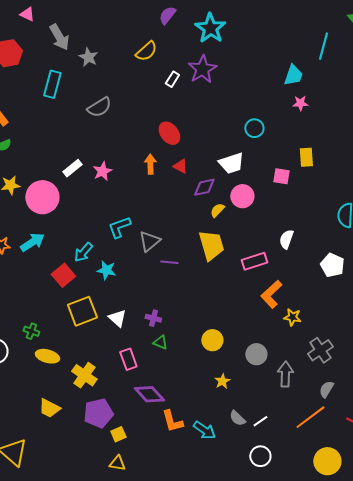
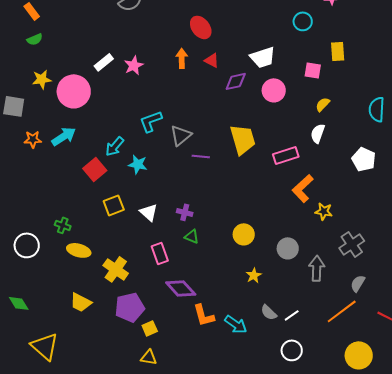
cyan circle: (254, 128) -> (303, 21), moved
yellow semicircle: (217, 210) -> (323, 104), moved
yellow square: (82, 311) -> (114, 205), size x0.7

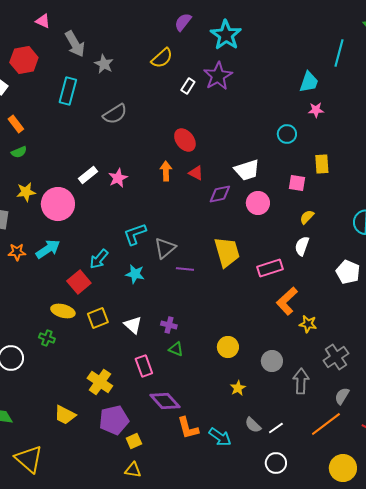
cyan star: (138, 164) -> (135, 274), moved
yellow ellipse: (79, 250) -> (63, 311), moved

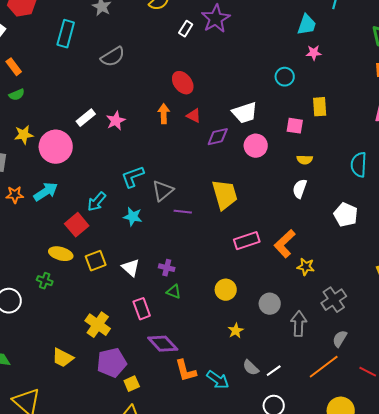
yellow semicircle: (307, 217) -> (305, 160), turned -133
pink rectangle: (270, 268) -> (247, 241), moved

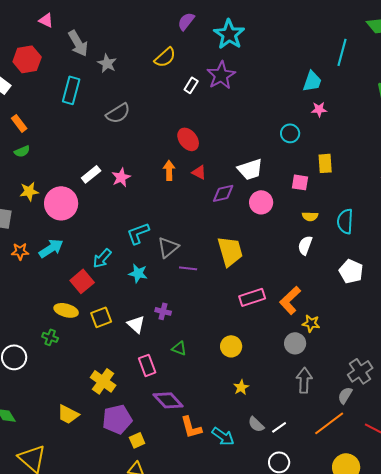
cyan semicircle: (359, 165) -> (345, 221), moved
purple cross: (167, 268) -> (163, 311), moved
gray cross: (334, 300) -> (360, 371), moved
gray circle: (270, 304) -> (295, 343), moved

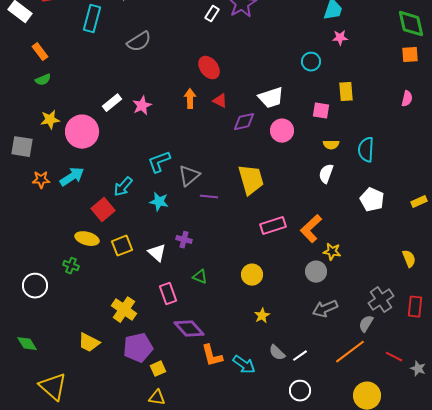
gray arrow: (304, 380) -> (325, 309), turned -115

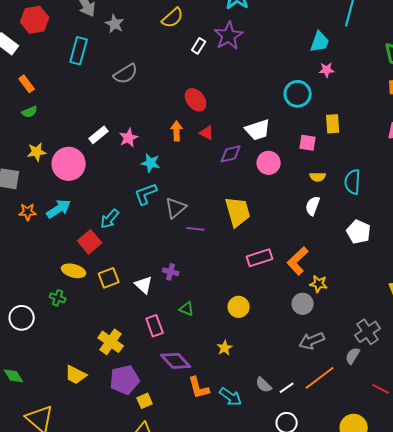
cyan circle: (311, 62) -> (298, 94), size x1.4
cyan star: (159, 202) -> (151, 163), moved
yellow star: (262, 316) -> (225, 348), moved
orange line: (350, 352) -> (320, 378), moved

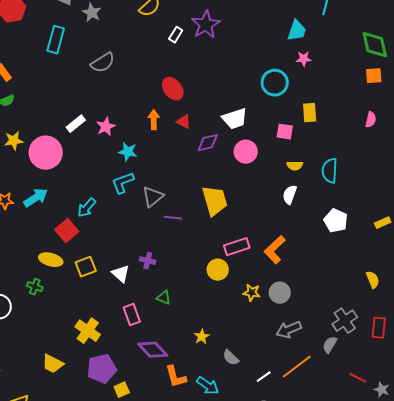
yellow star: (319, 284) -> (252, 293), moved
yellow circle: (239, 307) -> (218, 270), moved
gray semicircle: (264, 385) -> (231, 358), moved

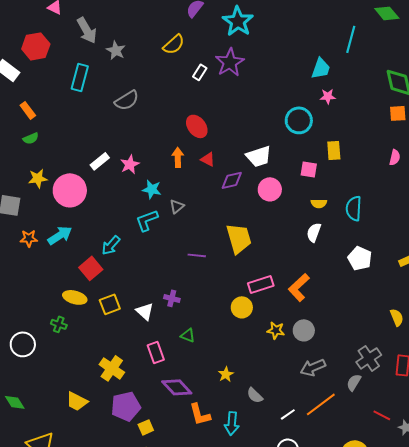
gray triangle: (153, 197) -> (177, 206), moved, size x0.7
cyan arrow: (208, 386) -> (232, 423), turned 60

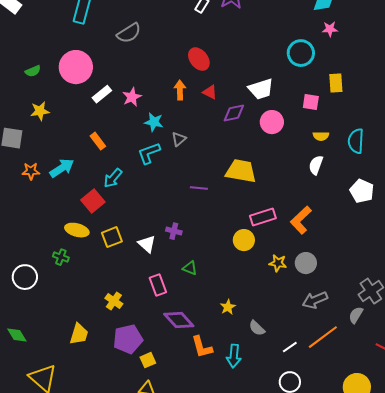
orange rectangle: (28, 110) -> (98, 141), moved
pink circle: (70, 190) -> (76, 67), moved
yellow trapezoid: (239, 238) -> (241, 171), turned -64
yellow cross: (112, 368) -> (114, 301), size x0.7
yellow trapezoid: (77, 401) -> (79, 334), turned -100

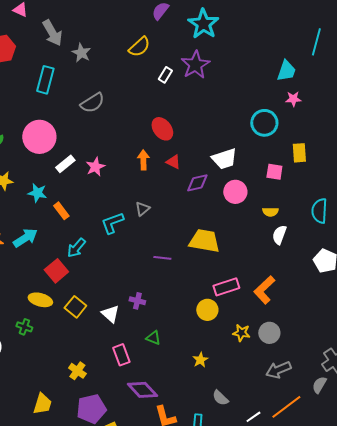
cyan star: (154, 122) -> (37, 193), moved
yellow semicircle: (321, 136) -> (270, 212), moved
yellow square: (112, 237) -> (75, 307), turned -30
yellow star: (228, 307) -> (200, 360), moved

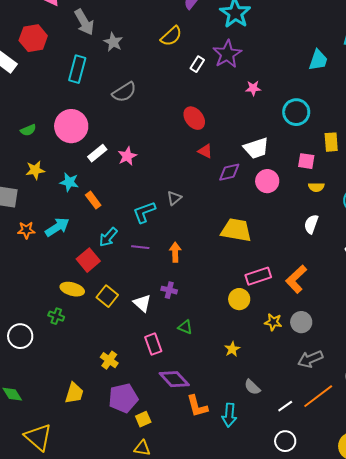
pink star: (293, 99) -> (253, 88), moved
orange arrow: (143, 160) -> (175, 252), moved
yellow semicircle: (270, 212) -> (316, 187), moved
purple line: (162, 258) -> (140, 247), moved

